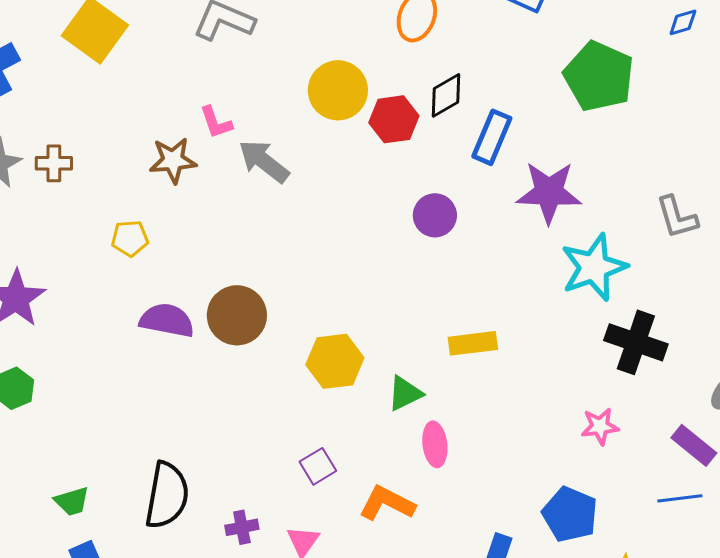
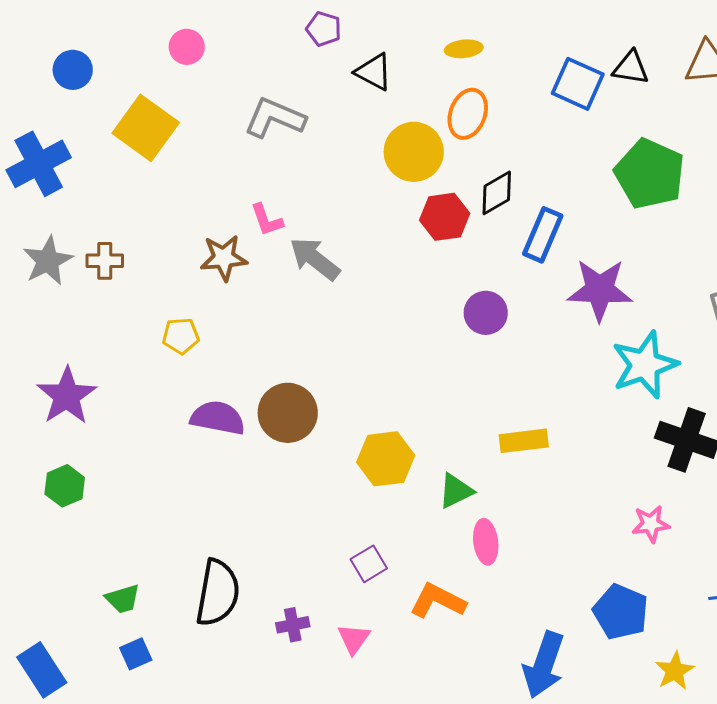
yellow circle: (338, 90) -> (414, 152), moved

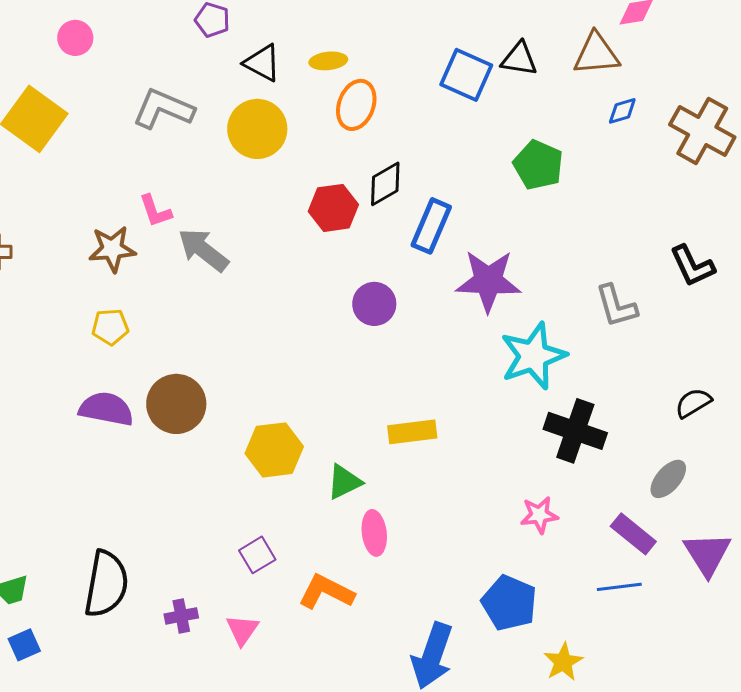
yellow ellipse: (464, 49) -> (328, 61), moved
yellow circle: (414, 152) -> (257, 129), moved
green pentagon: (650, 174) -> (538, 165), size x0.7
yellow pentagon: (181, 336) -> (110, 327), moved

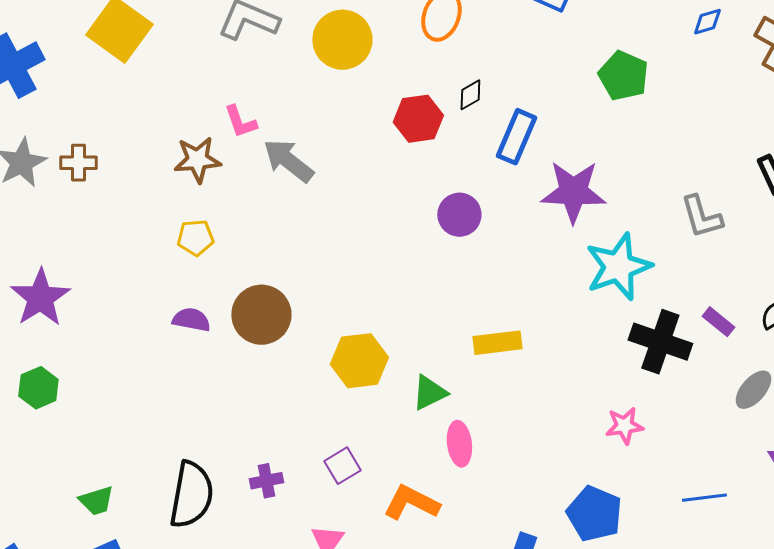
black diamond: (385, 184) -> (470, 95), size x0.7
purple semicircle: (106, 409) -> (191, 320), size x0.7
purple rectangle: (633, 534) -> (718, 322), moved, size x0.7
purple cross: (181, 616) -> (266, 481), moved

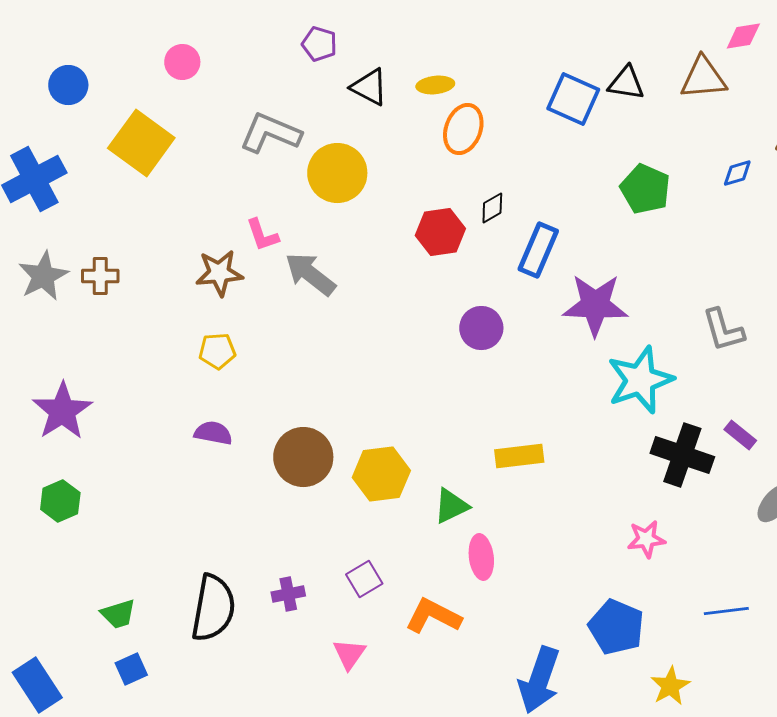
blue diamond: (707, 22) -> (737, 173), moved
yellow circle: (342, 40) -> (337, 173), moved
brown circle: (261, 315) -> (303, 457), moved

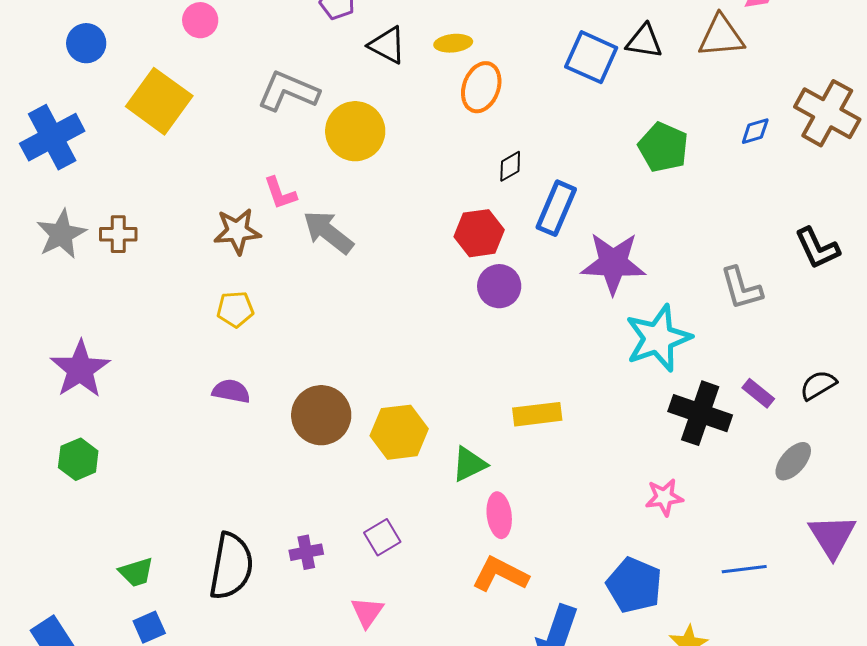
red hexagon: (440, 232) -> (479, 233), moved
orange L-shape: (433, 616) -> (500, 574), moved

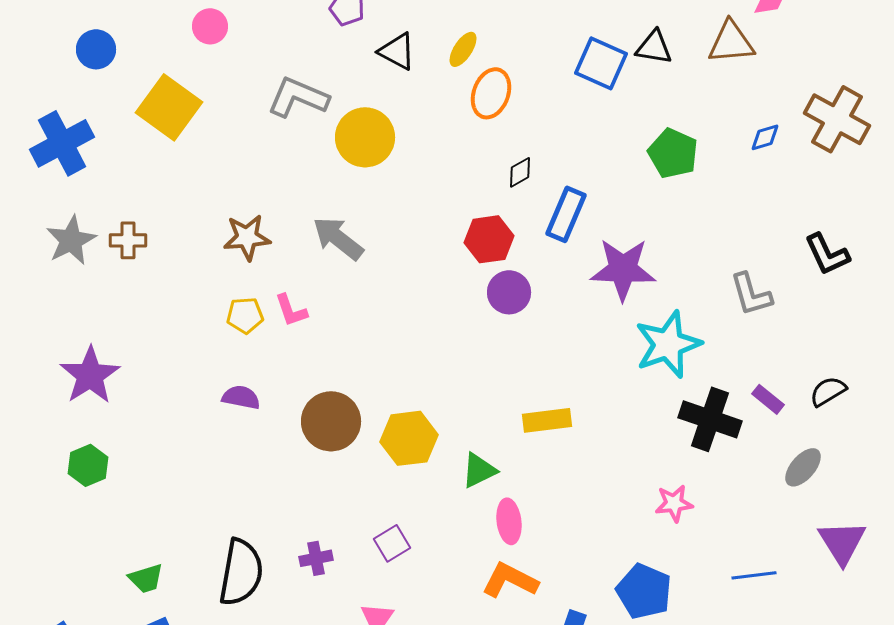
yellow ellipse: (453, 43) -> (463, 49), turned -51
pink L-shape: (280, 193) -> (291, 310), moved

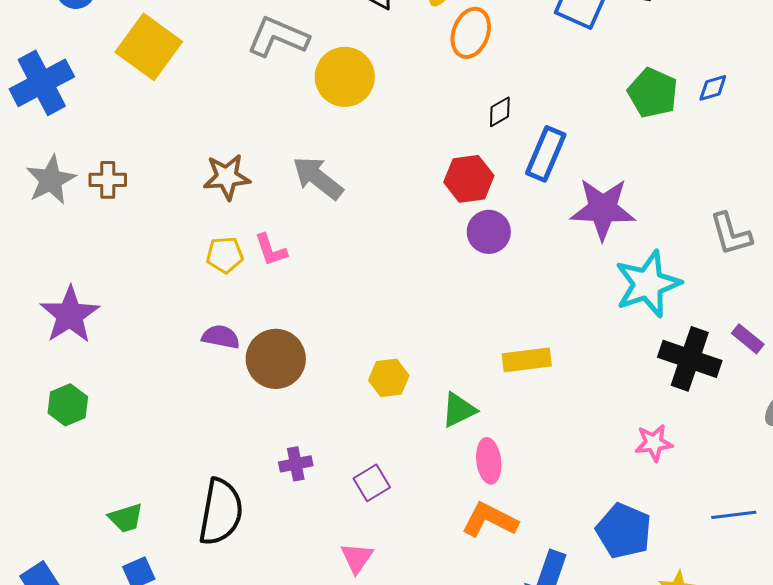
blue diamond: (765, 137) -> (713, 88), moved
brown circle: (331, 421) -> (276, 359), moved
yellow hexagon: (409, 438) -> (389, 378), size x0.7
purple cross: (316, 558) -> (296, 464), moved

